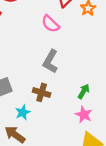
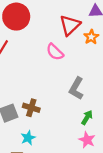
gray L-shape: (50, 61) -> (76, 88), moved
brown cross: (42, 92) -> (31, 108), moved

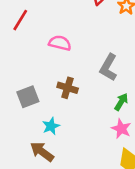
pink semicircle: (55, 52) -> (60, 43), moved, turned 150
brown cross: (31, 108) -> (68, 88), moved

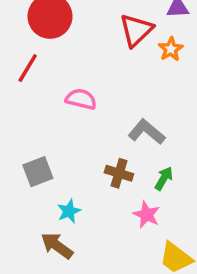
gray L-shape: (108, 67) -> (147, 132), turned 100
brown cross: (68, 88) -> (119, 173), moved
pink star: (121, 129) -> (147, 215), moved

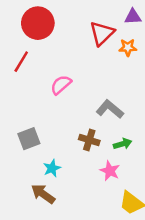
orange star: (171, 49) -> (128, 48), turned 30
pink semicircle: (81, 99) -> (61, 85), turned -55
green arrow: (164, 178) -> (123, 144), turned 42

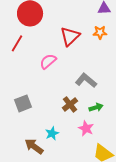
red triangle: (102, 33) -> (70, 36), moved
brown cross: (89, 140) -> (70, 104), turned 35
cyan star: (52, 168) -> (52, 133), moved

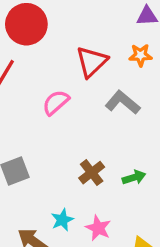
gray L-shape: (86, 80) -> (123, 102), moved
pink star: (86, 128) -> (98, 228), moved

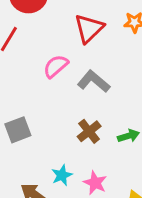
gray L-shape: (123, 102) -> (94, 81), moved

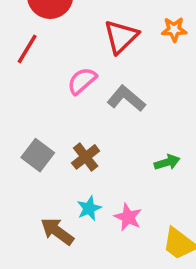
gray square: (18, 130) -> (38, 155), turned -32
brown cross: (89, 131) -> (86, 157), moved

